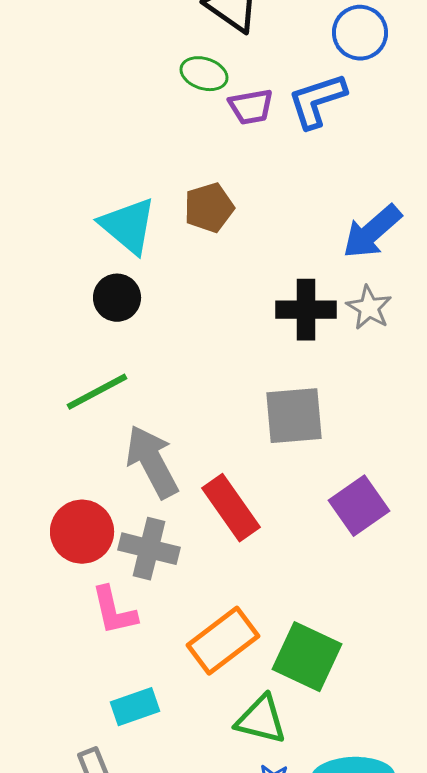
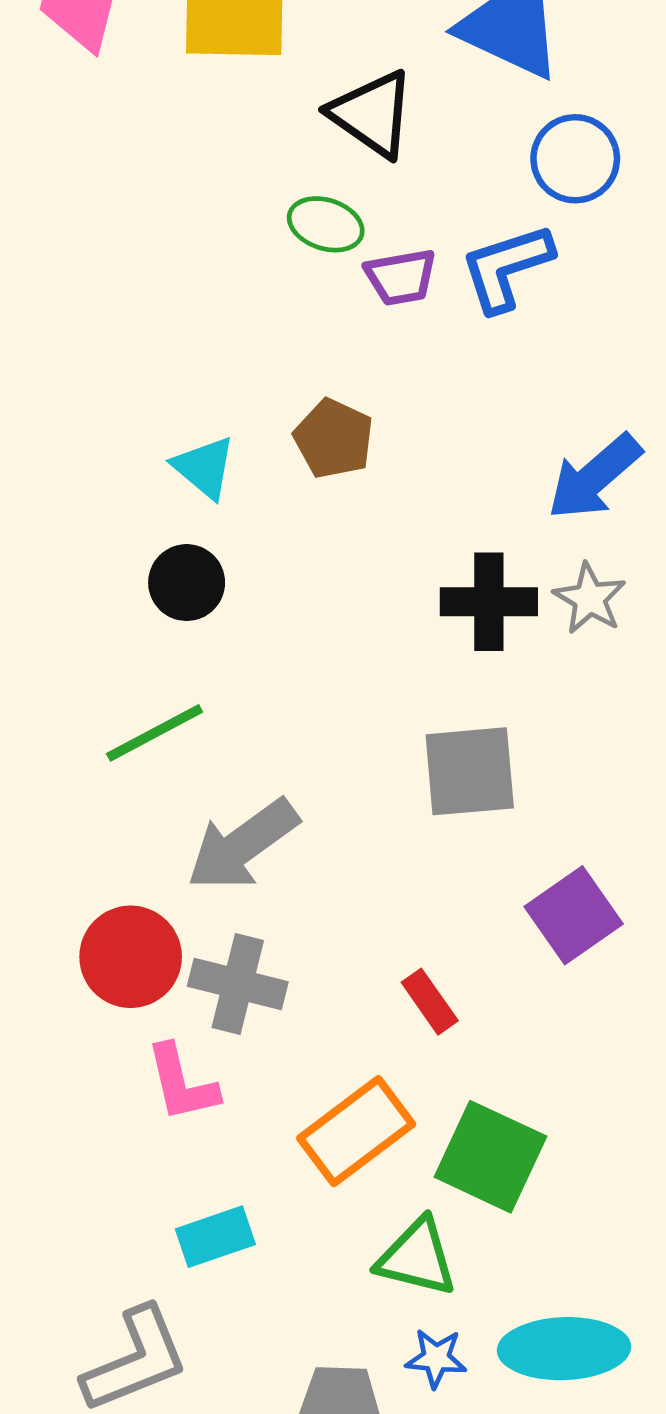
brown pentagon: (209, 208) -> (334, 439), turned -30
cyan triangle: (128, 226) -> (204, 467), size x0.7
gray arrow: (152, 462) -> (243, 845), turned -98
red rectangle: (231, 508) -> (430, 1002), moved, size x0.6

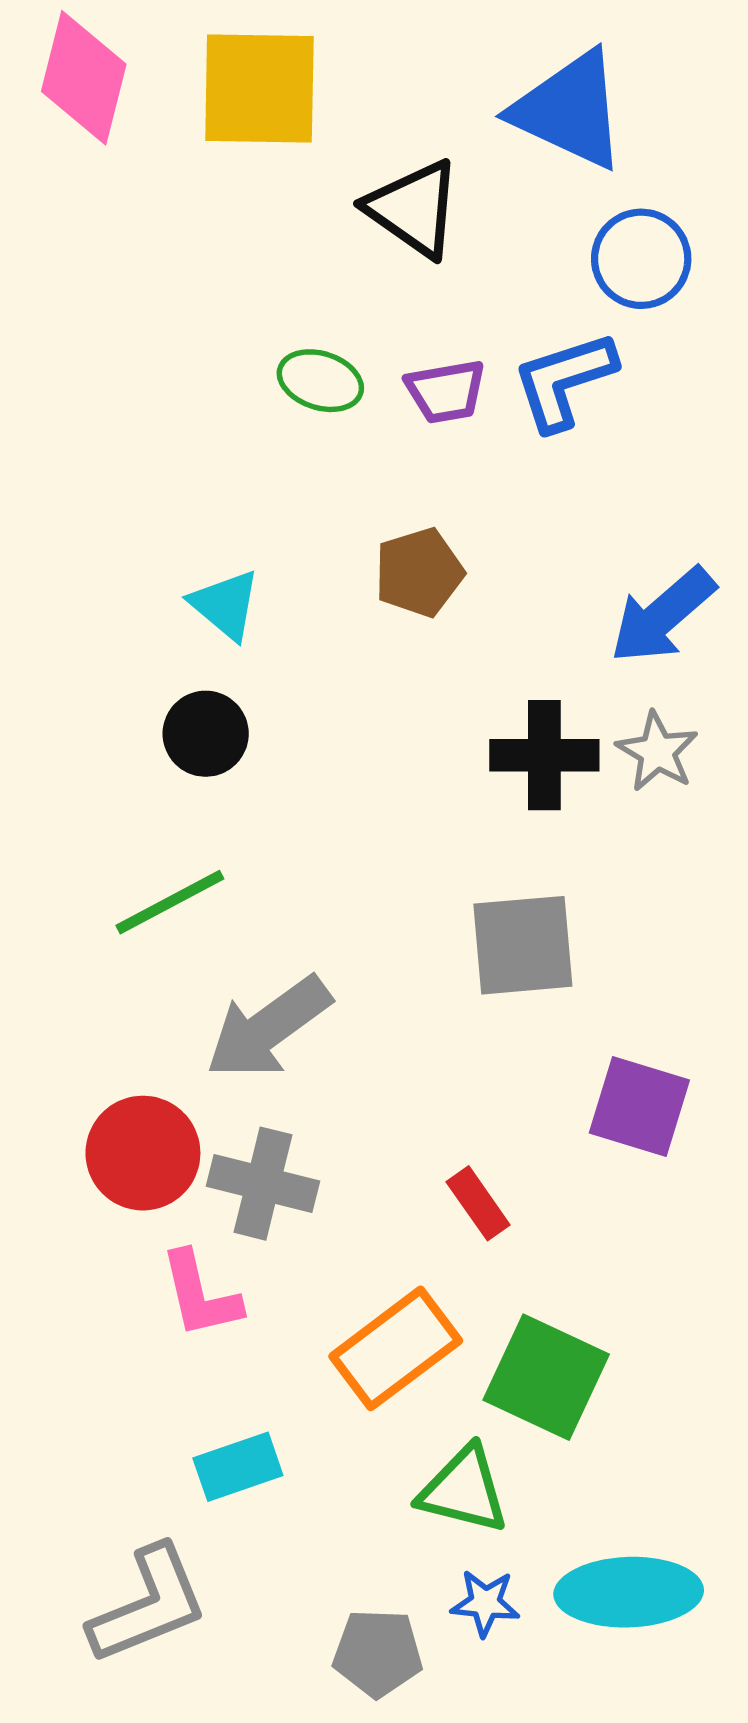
green ellipse: (326, 224) -> (320, 381), moved
brown pentagon: (334, 439) -> (419, 572), moved, turned 30
purple square: (574, 915) -> (639, 1106), turned -38

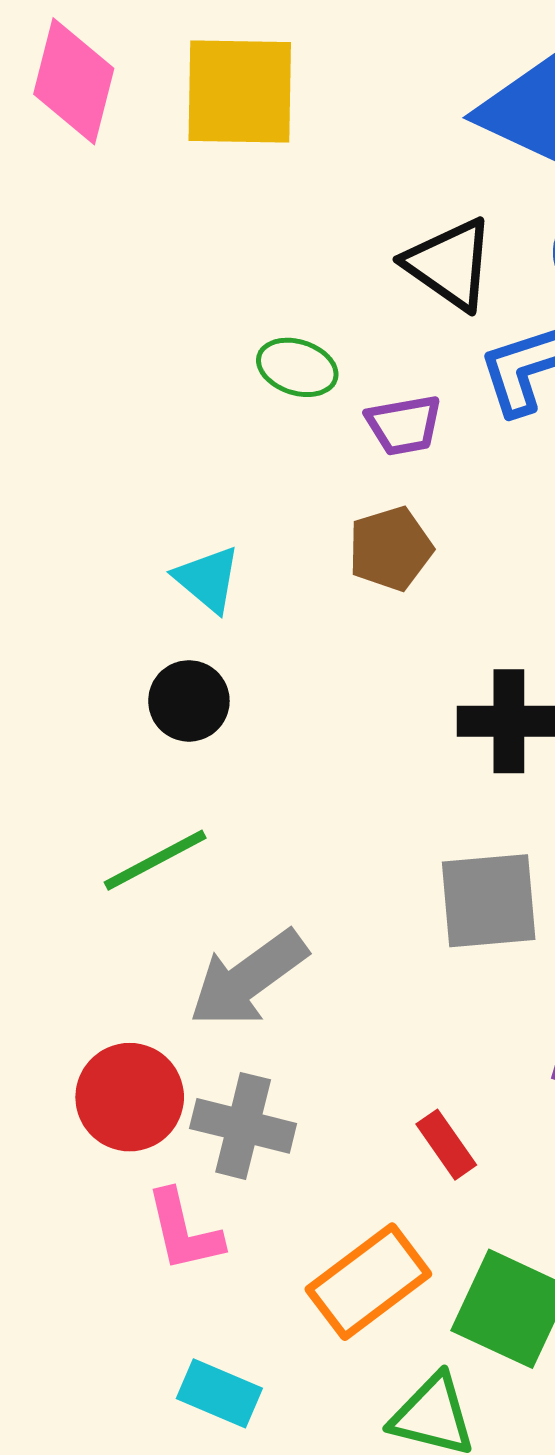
black triangle: (414, 209) -> (450, 264), moved
purple trapezoid: (446, 391) -> (404, 425), moved
cyan rectangle: (238, 1467) -> (219, 1393), turned 42

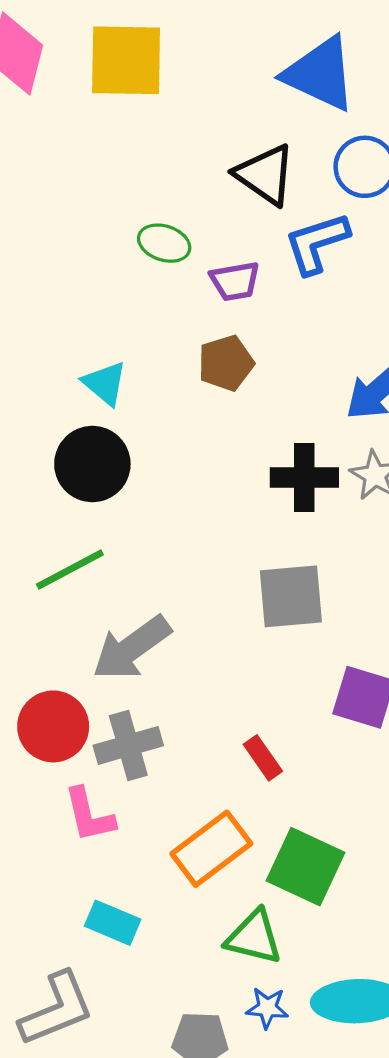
black circle: (189, 701) -> (92, 464), size x1.4
gray cross: (243, 1126) -> (128, 745), turned -30

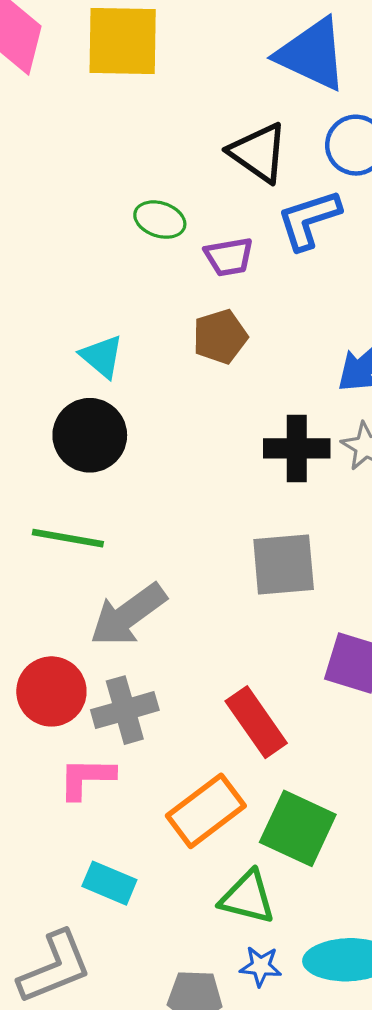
green line: (70, 569) -> (68, 538), turned 38
red rectangle: (263, 758) -> (256, 722), size x1.6
pink L-shape: (89, 815) -> (86, 778), turned 104

